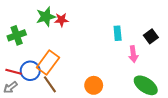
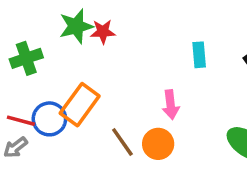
pink arrow: (133, 54) -> (171, 105), moved
brown line: (50, 84) -> (122, 142), moved

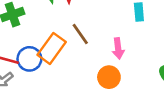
brown line: (122, 142) -> (80, 34), moved

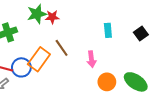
orange circle: (109, 77) -> (107, 82), moved

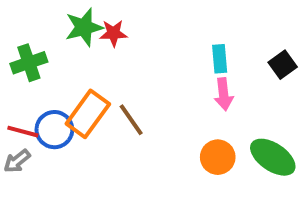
brown line: (62, 48) -> (131, 120), moved
pink arrow: (91, 59) -> (224, 94), moved

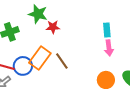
green star: (84, 27) -> (38, 14), turned 30
red star: (113, 33) -> (53, 27), moved

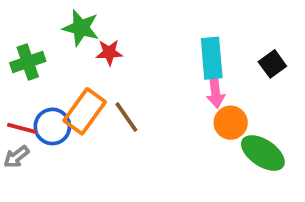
cyan rectangle: (107, 30) -> (212, 58), size x1.5
orange circle: (106, 80) -> (231, 123), moved

